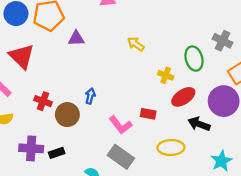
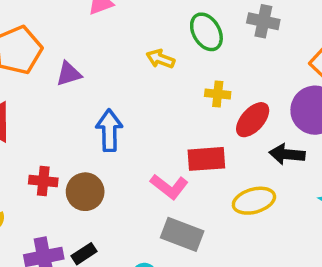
gray cross: (222, 41) -> (263, 21), moved
green ellipse: (194, 59) -> (206, 32), moved
blue arrow: (90, 96) -> (109, 130), moved, size x1.6
red rectangle: (148, 114) -> (206, 159), size x1.5

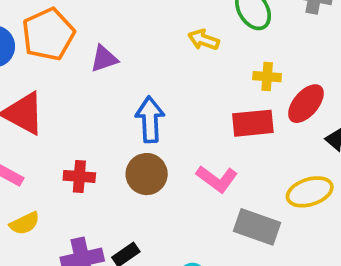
red rectangle: (206, 159) -> (253, 123), moved
brown circle: (85, 192) -> (147, 174), moved
gray rectangle: (182, 234) -> (257, 227), moved

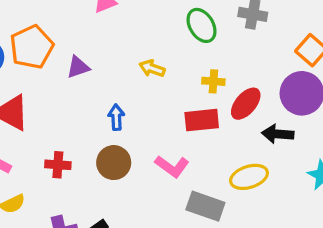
yellow arrow: (204, 40) -> (152, 68), moved
blue arrow: (150, 119) -> (116, 117), size x0.7

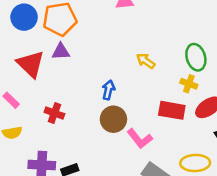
green ellipse: (202, 25) -> (196, 57), moved
purple triangle: (78, 67) -> (61, 52), moved
brown circle: (114, 163) -> (113, 119), moved

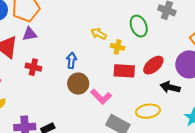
yellow cross: (189, 84) -> (118, 47), moved
red cross: (54, 113) -> (33, 67), moved

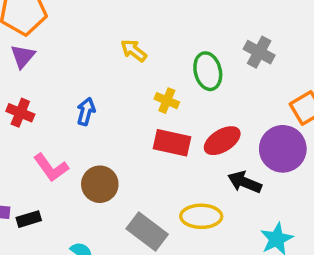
purple triangle: (30, 34) -> (23, 56), turned -49
yellow arrow: (99, 34) -> (134, 50), moved
brown circle: (78, 84) -> (100, 184), moved
pink L-shape: (101, 97) -> (51, 168), moved

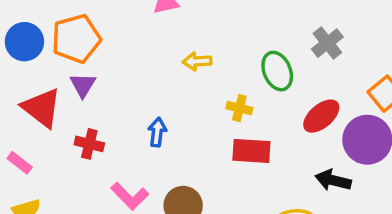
yellow arrow: (134, 50) -> (197, 61), turned -32
gray cross: (259, 52) -> (327, 43), turned 32
red ellipse: (222, 141) -> (321, 116), moved

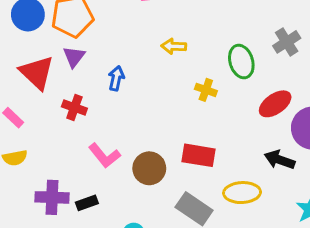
blue arrow: (157, 132) -> (116, 78), moved
red rectangle: (251, 151) -> (198, 155), moved

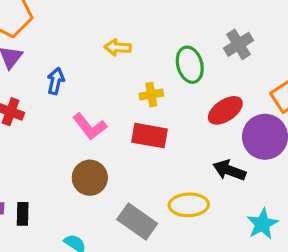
yellow cross: (206, 90) -> (151, 95), turned -30
red rectangle: (198, 155) -> (150, 136), moved
pink L-shape: (104, 156) -> (90, 126), moved
black rectangle: (87, 203) -> (23, 214), turned -70

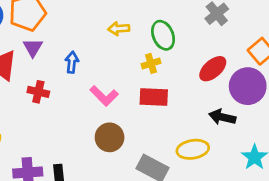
green ellipse: (190, 65) -> (163, 35), moved

